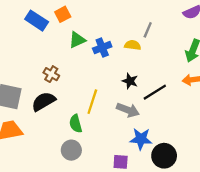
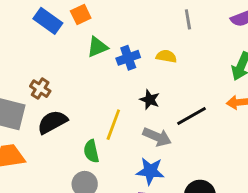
gray line: (148, 30) -> (188, 19), moved, turned -35
brown cross: (51, 74) -> (40, 89), moved
black star: (130, 81) -> (150, 100), moved
blue star: (141, 139) -> (150, 171), moved

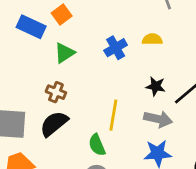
green triangle: (97, 47) -> (64, 53), moved
brown cross: (40, 89) -> (56, 92), moved
black star: (150, 100) -> (156, 86), moved

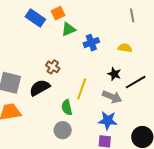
yellow semicircle: (152, 39) -> (125, 48), moved
green triangle: (64, 53) -> (68, 29), moved
brown cross: (56, 92) -> (53, 67), moved

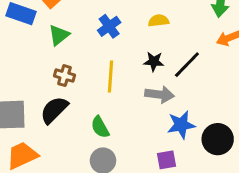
green triangle: (68, 29) -> (59, 35), moved
yellow line: (82, 89) -> (110, 76), moved
blue star: (108, 121) -> (181, 125), moved

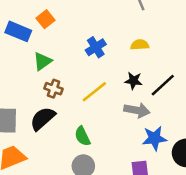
green triangle: (59, 35) -> (43, 61), moved
yellow line: (110, 76) -> (94, 92), turned 44

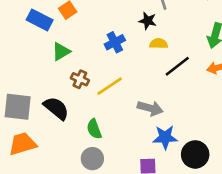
black star: (133, 81) -> (148, 21), moved
black line: (163, 85) -> (177, 66), moved
brown cross: (54, 89) -> (80, 79), moved
black semicircle: (43, 119) -> (56, 108), turned 76

